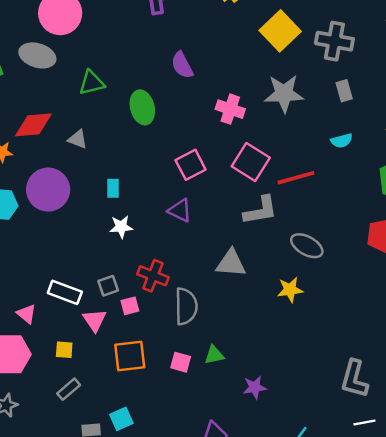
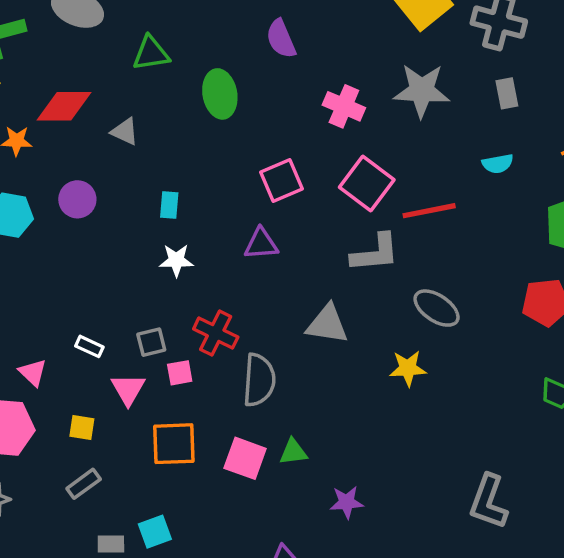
purple circle: (48, 190) -> (77, 199), size x0.6
purple triangle: (180, 210) -> (261, 244), turned -35
white rectangle: (65, 292) -> (89, 346), size x0.6
pink square: (181, 362) -> (245, 458), size x1.4

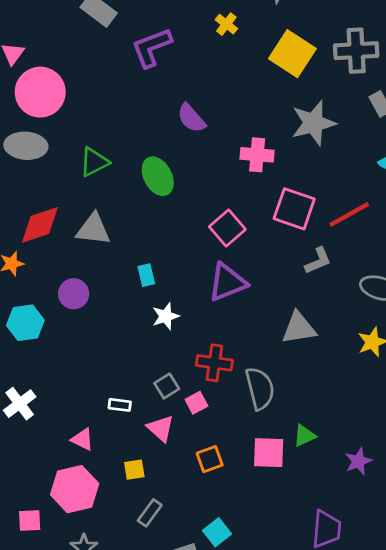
gray triangle: (125, 132) -> (93, 229), size x1.5
purple triangle: (261, 244) -> (227, 282), size x1.4
gray L-shape: (375, 253) -> (318, 261), size x0.7
orange square: (174, 444) -> (210, 459), size x0.7

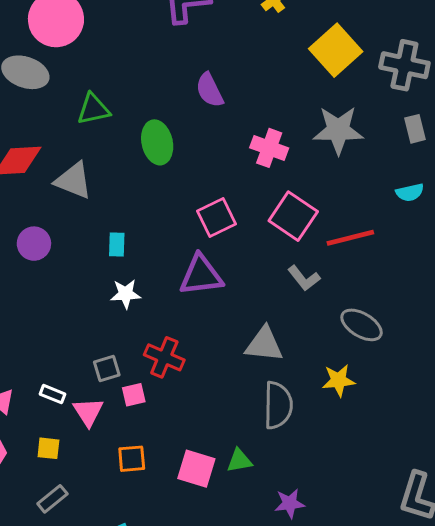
gray L-shape: (318, 261) -> (304, 278), turned 60
gray semicircle: (260, 388) -> (278, 405), moved
white rectangle: (120, 405) -> (53, 394), moved

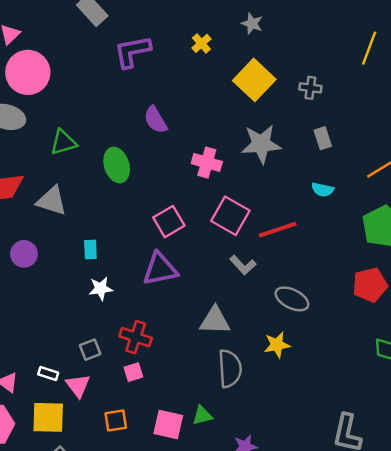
gray cross: (404, 65) -> (310, 88), size x0.6
cyan semicircle: (410, 192) -> (323, 190), turned 30
pink square: (134, 395) -> (133, 372), moved
yellow square: (48, 448) -> (48, 417), size x1.8

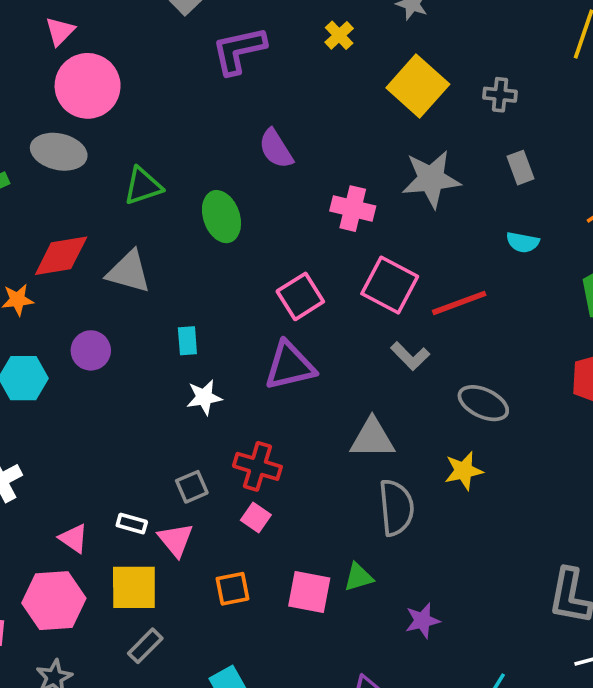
pink square: (133, 372) -> (256, 517), turned -36

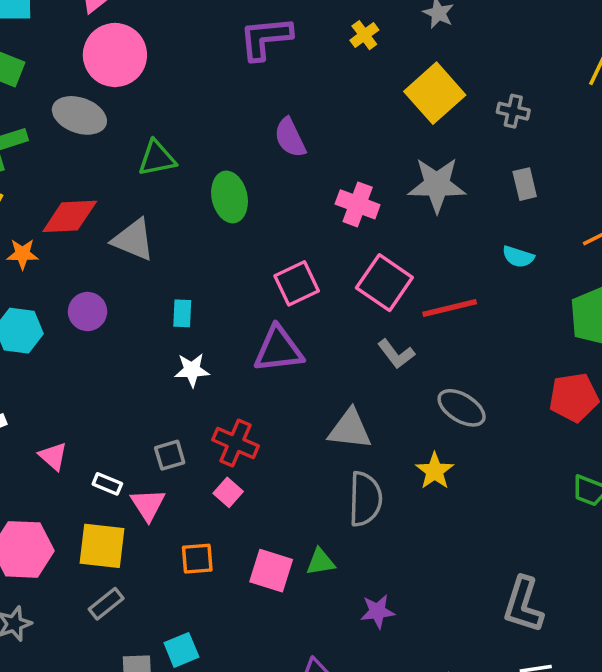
yellow star: (464, 471) -> (435, 471), turned -30
pink triangle: (74, 538) -> (53, 456), moved

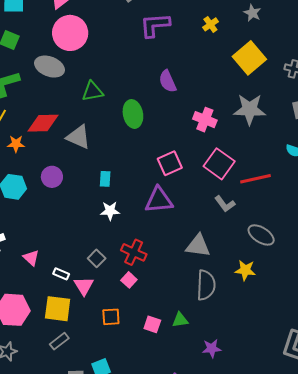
gray square: (170, 455) -> (97, 258), turned -30
yellow star: (435, 471) -> (245, 270), turned -30
pink square: (271, 571) -> (152, 324), size x0.7

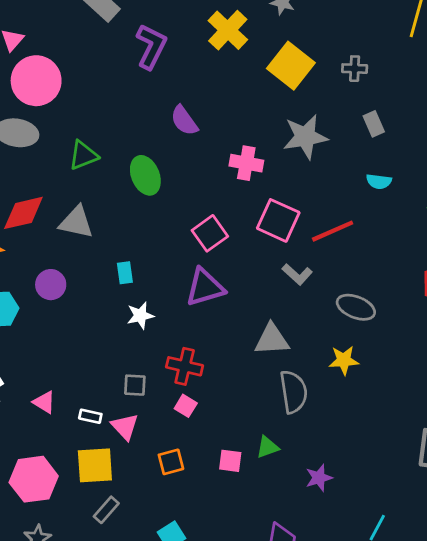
yellow cross: (210, 24) -> (228, 30), size x1.8
purple L-shape: (155, 25) -> (151, 46), turned 132
gray square: (97, 258) -> (135, 385), turned -30

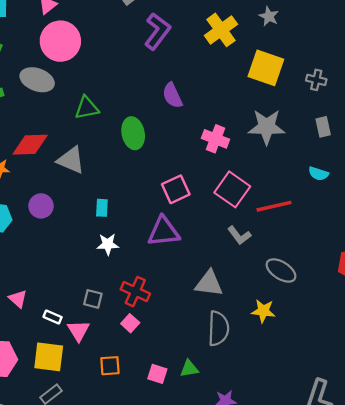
yellow square: (291, 66) -> (266, 68), turned -30

